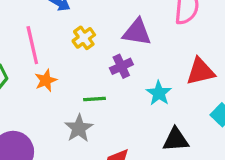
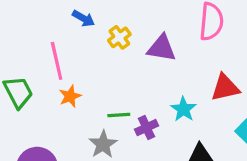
yellow cross: (84, 38) -> (119, 37), moved
purple cross: (121, 66) -> (146, 128), moved

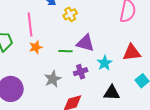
purple triangle: (162, 48) -> (85, 43), moved
green line: (119, 115) -> (66, 51), moved

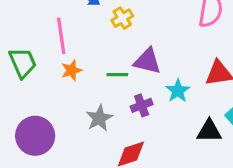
black triangle: (112, 93) -> (209, 131), moved

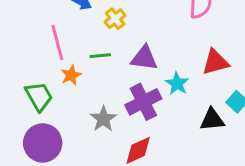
green trapezoid: (23, 63) -> (39, 96), moved
green line: (117, 75) -> (100, 56), moved
purple cross: (142, 105) -> (143, 102), size x1.6

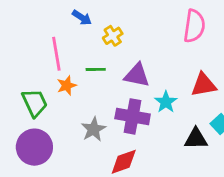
purple cross: (143, 102) -> (133, 116), turned 32

